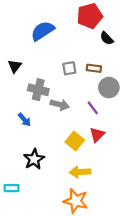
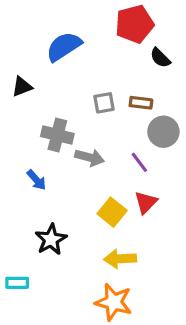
black triangle: (15, 66) -> (22, 87), moved, turned 32

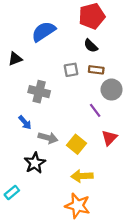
black semicircle: (160, 58) -> (91, 46), moved
gray arrow: (90, 157) -> (48, 138), moved
red triangle: (146, 202) -> (109, 138), moved
cyan rectangle: (17, 283) -> (12, 193), turned -40

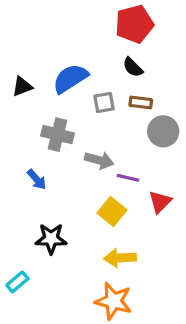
blue semicircle: (44, 31) -> (70, 78), moved
purple line: (95, 110) -> (128, 178), moved, turned -40
gray arrow: (48, 138) -> (99, 160), moved
black star: (35, 163) -> (51, 239), turned 30

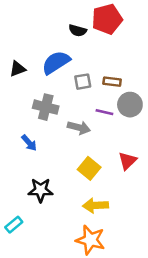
black semicircle: (133, 67) -> (78, 30), moved, turned -30
purple line: (128, 178) -> (104, 112), moved

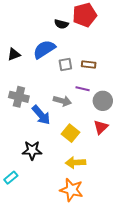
gray circle: (130, 105) -> (103, 101), moved
gray cross: (46, 107) -> (19, 97), moved
blue arrow: (29, 143) -> (41, 115), moved, size x1.5

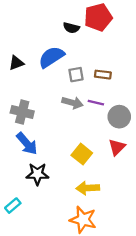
gray arrow: (62, 101) -> (72, 103), moved
blue arrow: (41, 115) -> (27, 144), moved

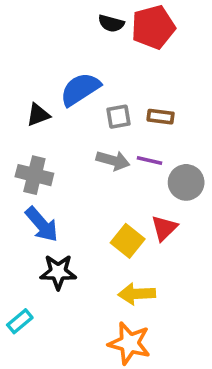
black semicircle: (71, 28) -> (111, 23), moved
black triangle: (16, 63) -> (38, 115), moved
red triangle: (117, 147) -> (164, 228), moved

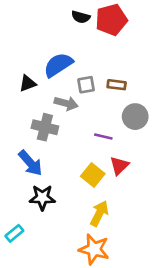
gray arrow: (113, 160) -> (66, 103), moved
purple line: (150, 160) -> (103, 136), moved
gray cross: (34, 175) -> (45, 127), moved
gray circle: (186, 182) -> (135, 117), moved
yellow arrow: (137, 294) -> (99, 213), turned 120

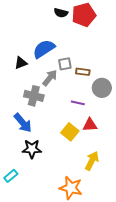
brown rectangle: (117, 85) -> (83, 72), moved
gray arrow: (66, 103) -> (50, 78), turned -66
red triangle: (119, 166) -> (90, 125), turned 42
yellow arrow: (99, 213) -> (92, 161), moved

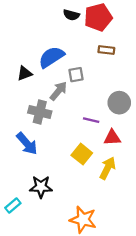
brown rectangle: (83, 72) -> (106, 50), moved
red triangle: (90, 125) -> (112, 138), moved
black star: (32, 149) -> (41, 187), moved
yellow arrow: (92, 161) -> (108, 168), moved

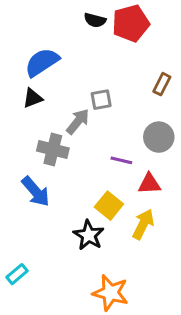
brown rectangle: (106, 50) -> (162, 84), moved, turned -70
blue semicircle: (51, 57) -> (42, 62), moved
black star: (41, 187) -> (89, 235), moved, turned 30

